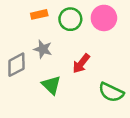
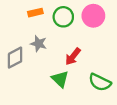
green triangle: (51, 85) -> (60, 79), moved

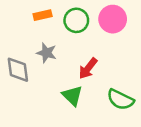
gray diamond: (15, 58) -> (18, 70), turned -70

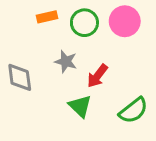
gray star: (46, 53) -> (66, 62), moved
green semicircle: (120, 100) -> (133, 110), turned -64

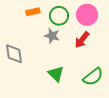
gray star: (66, 62) -> (52, 36), moved
red arrow: (97, 76) -> (82, 40), moved

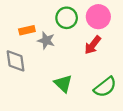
orange rectangle: (33, 12) -> (27, 30), moved
gray star: (52, 36) -> (46, 40), moved

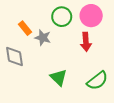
orange rectangle: (27, 30) -> (25, 28), turned 64
red arrow: (93, 45) -> (86, 42), turned -42

